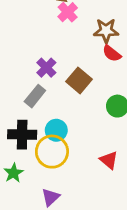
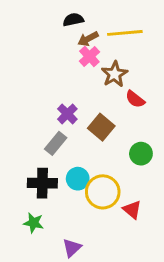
brown star: (106, 31) -> (114, 74), moved, turned -30
yellow circle: (52, 152) -> (103, 192), moved
green star: (14, 173) -> (34, 223), turned -30

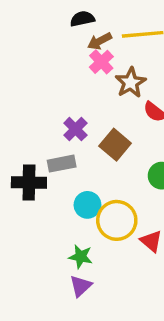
gray rectangle: (56, 143) -> (62, 164), turned 40
black cross: (42, 183) -> (29, 183), moved
green star: (34, 223) -> (81, 257), moved

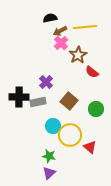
brown square: (115, 145) -> (69, 101), moved
black cross: (29, 183) -> (19, 97), moved

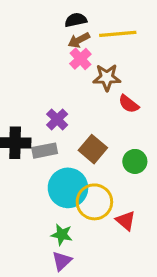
black semicircle: (50, 18) -> (76, 20), moved
brown star: (78, 55) -> (107, 77), turned 30
cyan circle: (53, 126) -> (68, 188), size x1.6

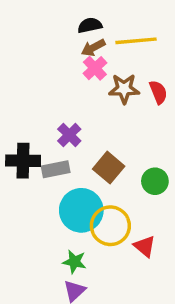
red semicircle: (129, 104) -> (158, 92), moved, turned -150

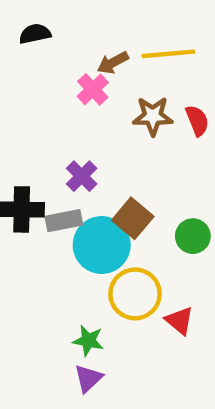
black semicircle: (90, 25) -> (35, 34), moved
pink cross: (95, 68) -> (93, 89), moved
cyan circle: (81, 210) -> (102, 245), moved

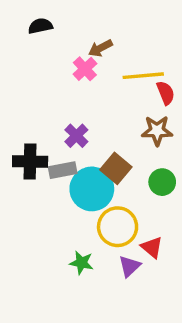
yellow line: (168, 54) -> (143, 76), moved
brown star: (153, 116) -> (157, 131), moved
purple triangle: (88, 378) -> (130, 266), moved

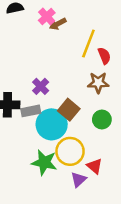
pink cross: (85, 69) -> (47, 17), moved
yellow line: (143, 76) -> (88, 43), turned -64
green star: (82, 263) -> (44, 162), moved, size x1.5

